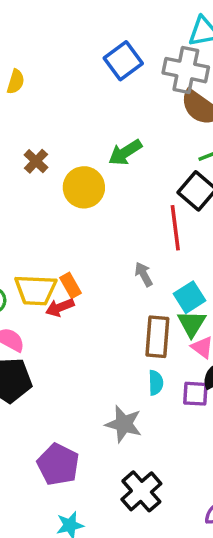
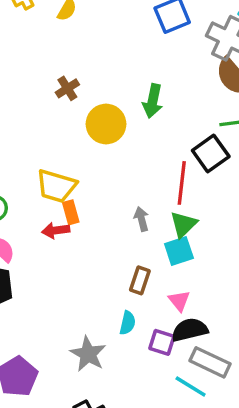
green arrow: (125, 152) -> (153, 101), turned -60
yellow trapezoid: (36, 290) -> (56, 186), moved
green triangle: (192, 323) -> (183, 224), moved
brown rectangle: (157, 337) -> (140, 280), size x0.7

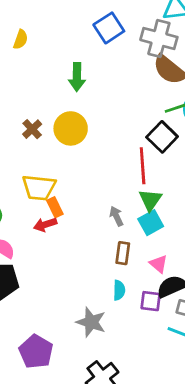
brown cross: (67, 88) -> (32, 129), moved
green arrow: (153, 101) -> (77, 77), moved
gray arrow: (141, 219) -> (116, 216), moved

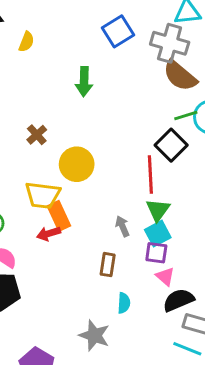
yellow circle: (71, 128) -> (77, 164), moved
orange rectangle: (55, 207) -> (59, 216), size x1.4
brown rectangle: (123, 253) -> (108, 265), moved
purple square: (151, 301) -> (156, 253), moved

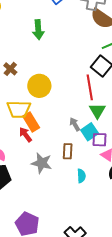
red arrow: (49, 234) -> (26, 135), turned 77
cyan square: (158, 234) -> (90, 132), moved
gray star: (94, 335) -> (42, 163), moved

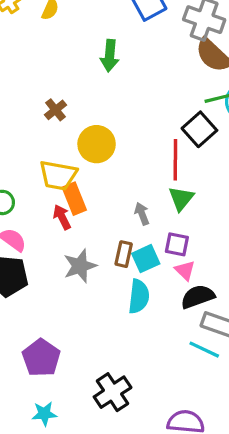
cyan square: (90, 132) -> (146, 259), moved
gray star: (42, 163) -> (80, 266), turned 30
cyan semicircle: (81, 176) -> (139, 296), size x1.5

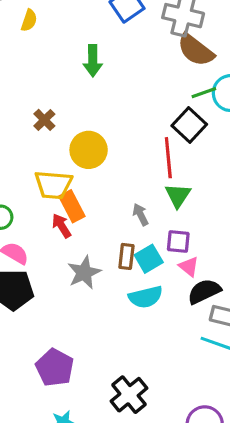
cyan semicircle: (139, 296) -> (146, 297), turned 76

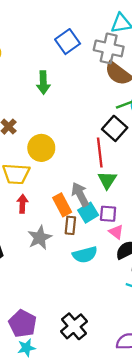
orange rectangle: (72, 206) -> (62, 205), moved
gray arrow: (141, 215) -> (80, 194), size x1.5
red arrow: (61, 226) -> (22, 204), turned 36
cyan square: (149, 259) -> (88, 213), moved
purple pentagon: (55, 368) -> (23, 324), moved

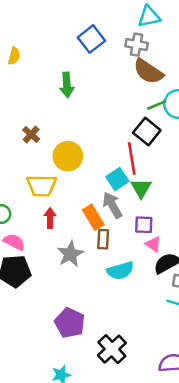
gray cross: (109, 48) -> (137, 45), size x0.7
cyan square: (88, 213) -> (117, 179), moved
purple pentagon: (23, 324) -> (70, 323), moved

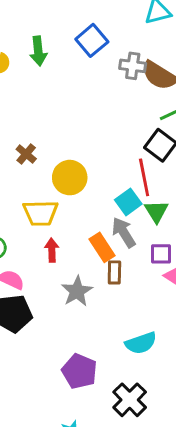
gray cross: (137, 45) -> (133, 66), moved
green arrow: (67, 85) -> (38, 51), moved
cyan semicircle: (120, 271) -> (141, 343), moved

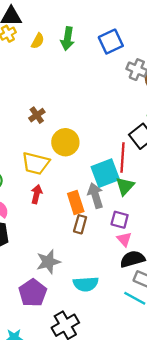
cyan square: (128, 202) -> (105, 173), size x1.4
gray star: (77, 291) -> (48, 262), moved

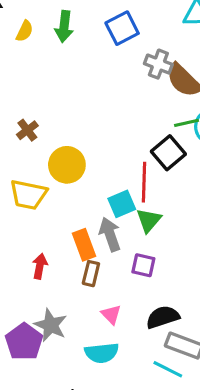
cyan square: (105, 173) -> (122, 204), size x0.7
red arrow: (37, 194) -> (40, 266), moved
pink triangle: (124, 239) -> (111, 314), moved
gray star: (48, 262) -> (51, 325), turned -30
purple pentagon: (33, 293) -> (24, 342), moved

